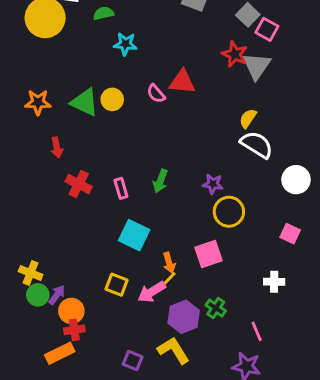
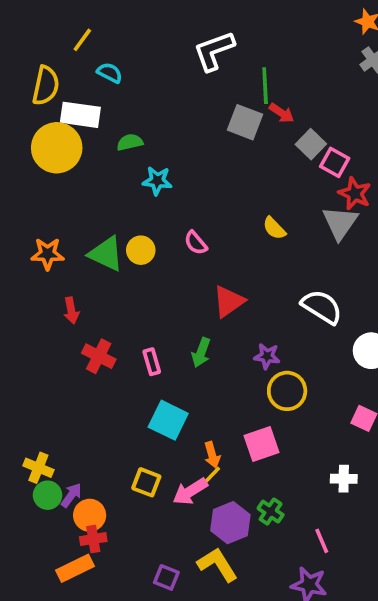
red star: (235, 54) -> (355, 193), moved
gray triangle: (257, 66) -> (340, 223), moved
red triangle: (182, 82) -> (229, 301), moved, turned -40
yellow semicircle: (248, 118) -> (274, 228), moved, turned -78

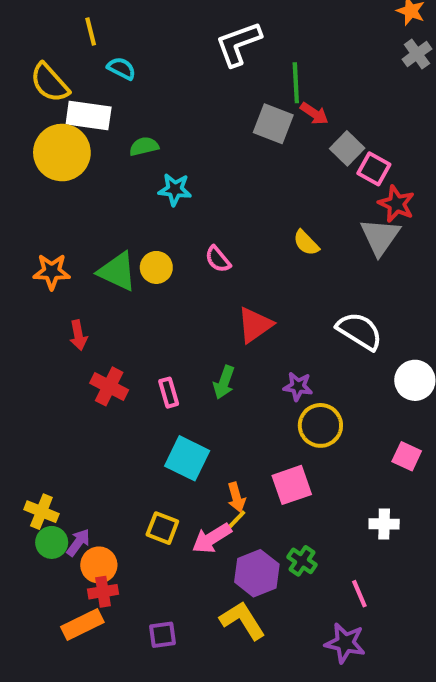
yellow line: (82, 40) -> (91, 31), turned -50
yellow semicircle: (46, 86) -> (50, 83), turned 126
purple square: (166, 577) -> (162, 635), moved, turned -30

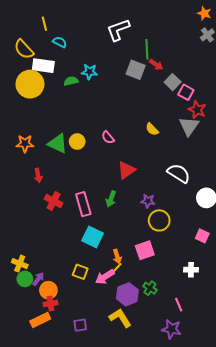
cyan star: (175, 189) -> (89, 72), moved
pink rectangle: (169, 393) -> (83, 204), size x1.6

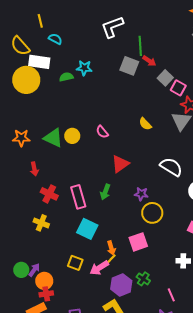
yellow cross: (20, 264) -> (41, 223), moved

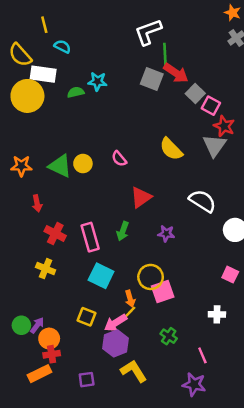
white L-shape: (112, 27) -> (148, 32), moved
red arrow: (149, 61) -> (176, 73), size x1.5
yellow semicircle: (145, 124) -> (171, 149), size x1.5
yellow circle: (152, 213) -> (151, 277), moved
purple hexagon: (121, 285) -> (116, 343), moved

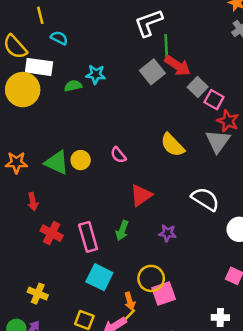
gray square: (152, 79) -> (152, 72), turned 30
yellow cross: (46, 269) -> (38, 294), moved

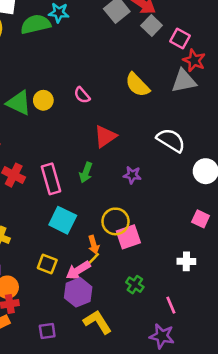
green semicircle: (73, 86) -> (36, 24), size x1.6
gray square: (198, 87) -> (152, 26), moved
gray triangle: (218, 141) -> (184, 81), turned 44

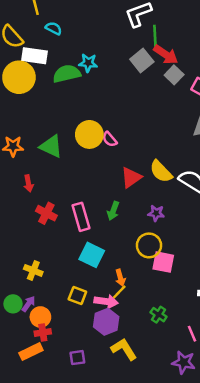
yellow semicircle: (137, 85) -> (161, 171), moved
yellow circle: (43, 100) -> (89, 134), moved, size x1.5
yellow circle: (115, 221) -> (149, 245), moved
pink square: (128, 237) -> (163, 262), moved, turned 30
pink arrow: (78, 270) -> (106, 301), turned -140

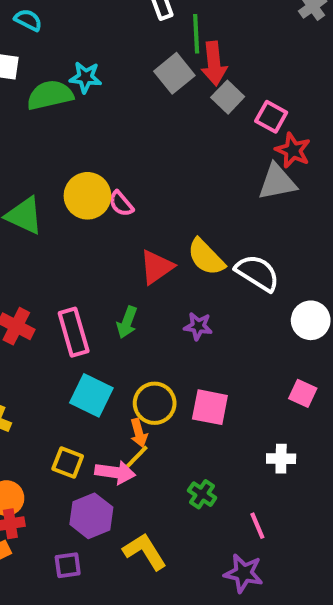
red arrow: (166, 55) -> (214, 63), turned 50
yellow circle: (149, 245) -> (155, 403), moved
purple hexagon: (106, 322) -> (91, 516), moved

